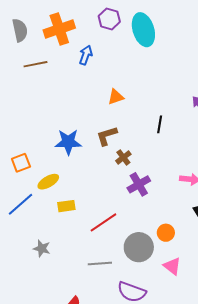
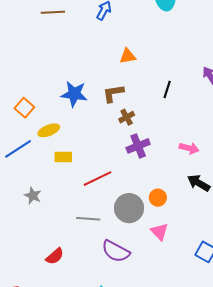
orange square: (21, 163) -> (24, 108), turned -36

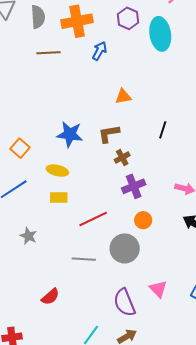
yellow ellipse: (49, 130) -> (57, 171), moved, turned 35
orange circle: (158, 198) -> (143, 220), moved
pink triangle: (159, 232) -> (158, 289), moved
purple semicircle: (116, 251) -> (124, 302), moved, turned 40

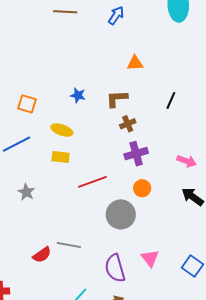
blue star: (70, 134) -> (78, 95), size x0.6
orange square: (20, 148) -> (27, 104), turned -30
gray line: (84, 259) -> (69, 245), moved

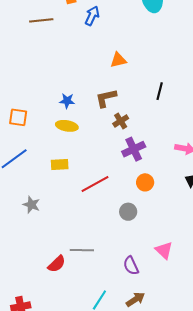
yellow ellipse: (62, 130) -> (67, 126), moved
gray circle: (121, 214) -> (128, 212), size x0.6
purple semicircle: (115, 268) -> (131, 266), size x0.7

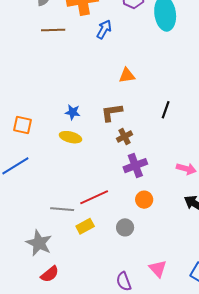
yellow rectangle: (60, 164) -> (85, 226), moved, turned -30
gray star: (31, 205) -> (39, 243), moved, size x1.5
gray line: (82, 250) -> (62, 209), moved

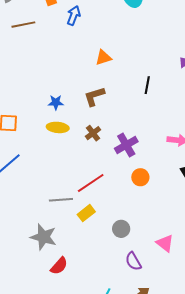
brown cross: (125, 136) -> (93, 133), moved
gray circle: (125, 227) -> (121, 229), moved

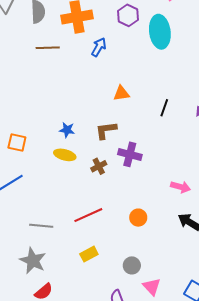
black line: (147, 85) -> (164, 108), moved
purple cross: (126, 145) -> (130, 154), moved, turned 35
gray line: (61, 200) -> (41, 226), moved
yellow rectangle: (86, 213) -> (89, 254), moved
gray circle: (121, 229) -> (132, 265), moved

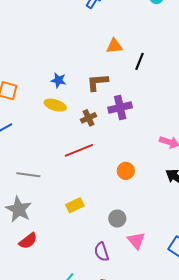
black line: (164, 108) -> (140, 61), moved
purple cross: (130, 154) -> (120, 107), turned -30
red line: (88, 215) -> (79, 150), moved

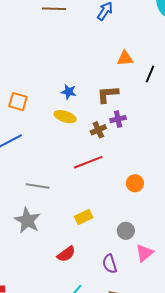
purple cross: (120, 107) -> (118, 119), moved, size x0.7
red semicircle: (28, 241) -> (66, 254), moved
pink triangle: (136, 241) -> (144, 253), turned 30

